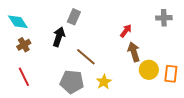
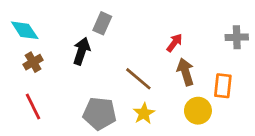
gray cross: (164, 18) -> (237, 37), moved
brown line: (86, 57) -> (138, 79), moved
yellow circle: (149, 70) -> (198, 111), moved
orange rectangle: (171, 74) -> (223, 86), moved

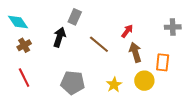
brown line: (138, 79) -> (99, 44), moved
yellow star: (144, 113) -> (114, 85), moved

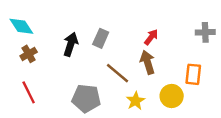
gray rectangle: (75, 17) -> (101, 38), moved
brown line: (99, 44) -> (118, 73), moved
brown arrow: (135, 52) -> (148, 62), moved

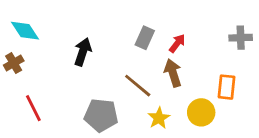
gray rectangle: (101, 38) -> (145, 38), moved
brown cross: (29, 54) -> (14, 63), moved

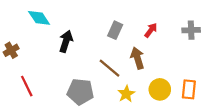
cyan diamond: (25, 31) -> (39, 18), moved
red arrow: (177, 43) -> (151, 30), moved
orange rectangle: (227, 87) -> (189, 89), moved

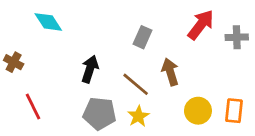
red arrow: (151, 30) -> (201, 25), moved, size x1.6
black arrow: (66, 41) -> (90, 69), moved
brown cross: (11, 50) -> (14, 62), turned -32
yellow star: (126, 94) -> (138, 116), moved

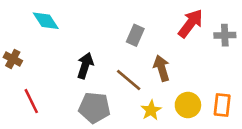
yellow star: (138, 116) -> (151, 110), moved

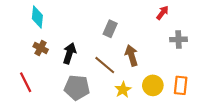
cyan diamond: (46, 21) -> (37, 17), turned 40
red arrow: (191, 23) -> (162, 13), moved, size x0.6
gray cross: (225, 35) -> (179, 39), moved
brown cross: (13, 59) -> (41, 48), moved

